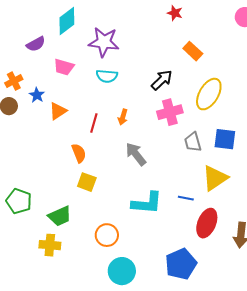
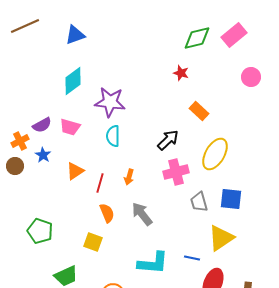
purple semicircle: (36, 44) -> (42, 125), moved
cyan semicircle: (107, 76) -> (113, 136), turned 85
orange triangle: (58, 111) -> (75, 171), moved
orange semicircle: (79, 153) -> (107, 213), moved
green pentagon: (19, 201) -> (40, 231), moved

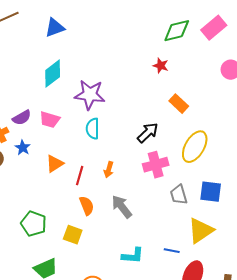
green pentagon: (40, 231) -> (34, 224), moved
cyan L-shape: (153, 263) -> (133, 256), size x0.7

